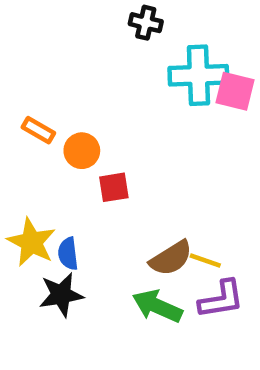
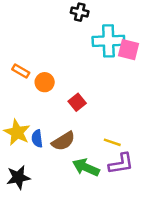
red square: (114, 187) -> (77, 102), moved, turned -30
brown semicircle: (171, 258) -> (63, 141), moved
black star: (61, 295) -> (18, 177), moved

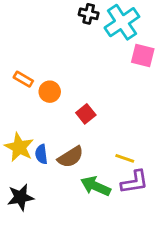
cyan cross: (108, 41) -> (122, 22), moved, turned -32

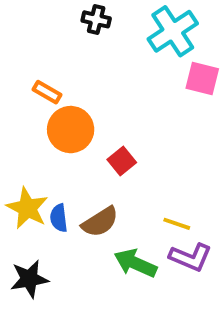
black cross: (89, 14) -> (96, 19), moved
orange rectangle: (23, 79) -> (47, 92), moved
orange circle: (50, 92) -> (71, 130), size x1.5
purple L-shape: (134, 182) -> (190, 257), turned 32

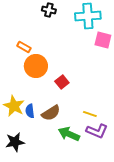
cyan cross: (173, 31) -> (88, 16), turned 30

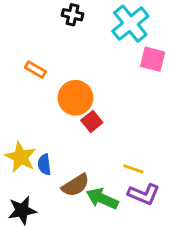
cyan cross: (88, 16) -> (130, 24), turned -35
orange circle: (36, 66) -> (75, 98), moved
brown semicircle: (51, 113) -> (75, 185), moved

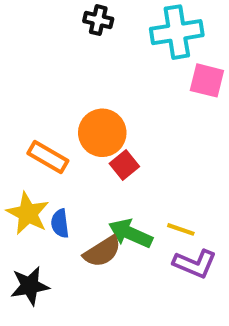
cyan cross: (130, 24) -> (177, 32), turned 30
orange rectangle: (35, 70) -> (48, 157), moved, size x1.4
green arrow: (102, 199) -> (130, 233), moved

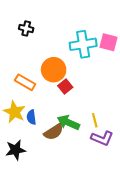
black cross: (98, 20) -> (26, 28), moved
cyan cross: (177, 32) -> (83, 44), moved
yellow line: (181, 229) -> (95, 120), turned 56

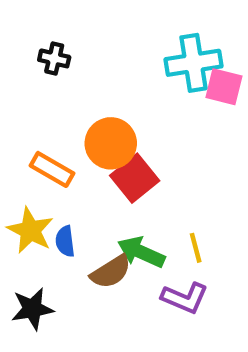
cyan cross: (83, 44) -> (193, 63), moved
red square: (65, 87) -> (135, 178), size x1.5
purple L-shape: (102, 138) -> (185, 298), moved

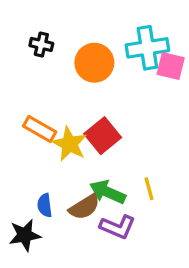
orange circle: (111, 143) -> (94, 63), moved
yellow star: (30, 230) -> (69, 144), moved
blue semicircle: (65, 241) -> (45, 205), moved
purple L-shape: (185, 298) -> (118, 227), moved

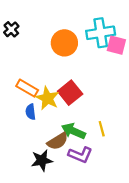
black cross: (41, 44) -> (11, 29), moved, turned 35
blue semicircle: (45, 205) -> (31, 112), moved
black star: (25, 235) -> (42, 160), moved

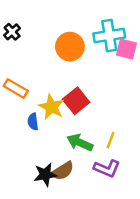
orange rectangle: (27, 88) -> (16, 88), moved
yellow line: (102, 129) -> (111, 140), turned 35
brown semicircle: (58, 141) -> (63, 171), moved
purple L-shape: (80, 155) -> (107, 168), moved

